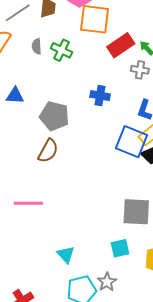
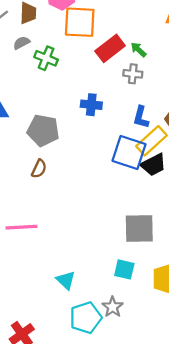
gray semicircle: (37, 46) -> (22, 43), moved, turned 70
brown semicircle: (48, 151) -> (39, 169), size x0.7
cyan square: (120, 248) -> (124, 269), turned 30

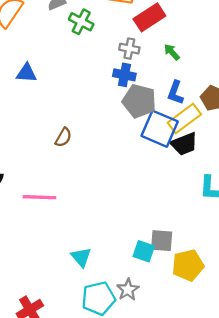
green arrow: (138, 50) -> (172, 52), moved
gray cross: (133, 74) -> (129, 49), moved
gray pentagon: (43, 130) -> (139, 101), moved
gray square: (139, 229) -> (162, 241), moved, size x0.7

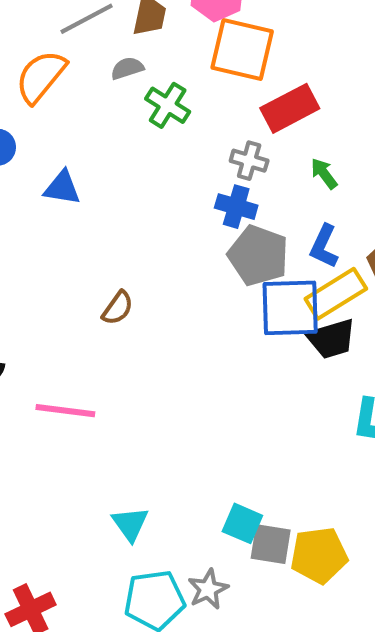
blue square: (160, 129) -> (290, 308), turned -30
gray square: (162, 241) -> (271, 544), moved

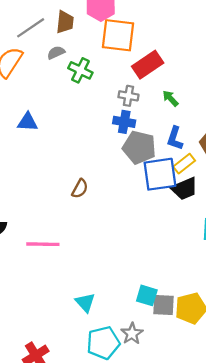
yellow rectangle: (336, 294) -> (184, 164), size x0.7
brown semicircle: (118, 308) -> (80, 189), moved

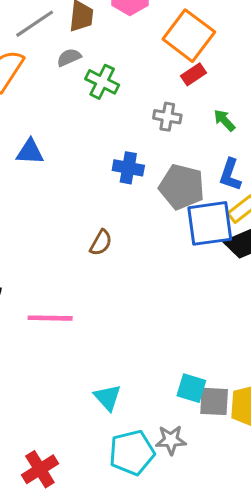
orange square: (118, 35) -> (189, 36), moved, turned 30
red rectangle: (148, 65) -> (194, 74), size x0.6
blue cross: (124, 122) -> (128, 168), moved
gray star: (132, 334) -> (171, 440), turned 30

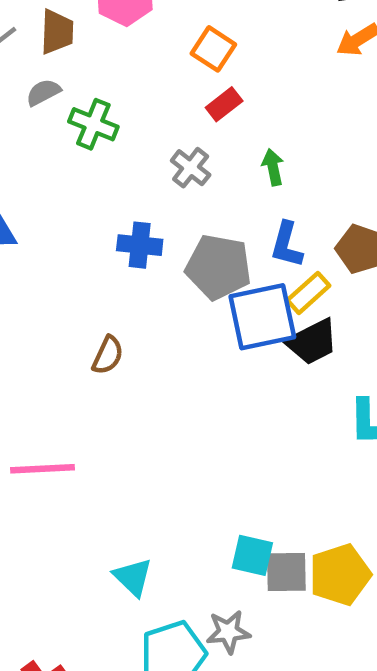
orange square: (189, 36) -> (213, 49), size x0.6
gray cross: (167, 117) -> (191, 168), turned 32
green arrow: (224, 120) -> (273, 167), turned 35

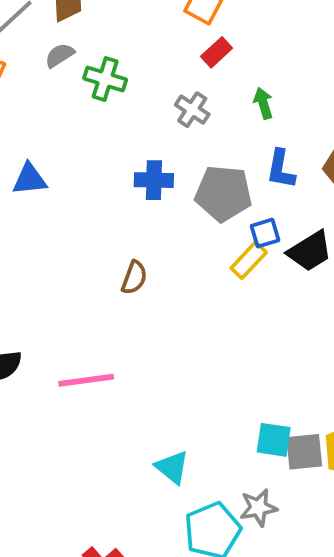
yellow rectangle: (308, 293) -> (249, 260), moved
blue square: (262, 317) -> (265, 233), size x0.5

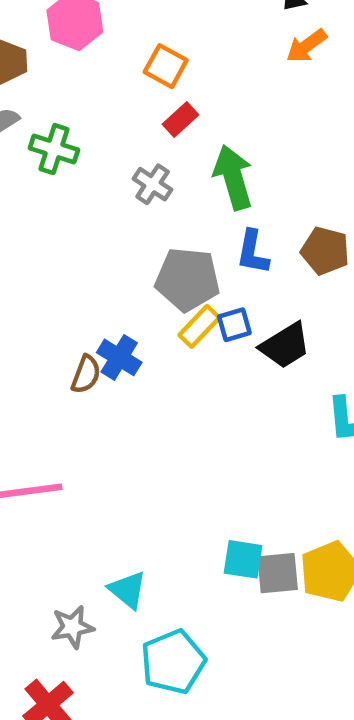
green arrow: (263, 103) -> (233, 177), size x1.8
blue cross: (154, 180) -> (119, 357), moved, turned 30
yellow rectangle: (249, 260) -> (199, 326), moved
gray star: (258, 508) -> (72, 627), moved

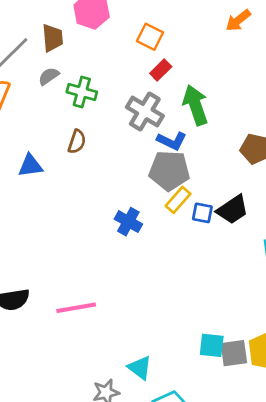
gray cross: (153, 184) -> (145, 112), size x1.5
blue L-shape: (253, 252) -> (172, 141), moved, turned -72
blue square: (234, 325) -> (202, 213), moved, turned 30
brown semicircle: (86, 374) -> (77, 142), moved

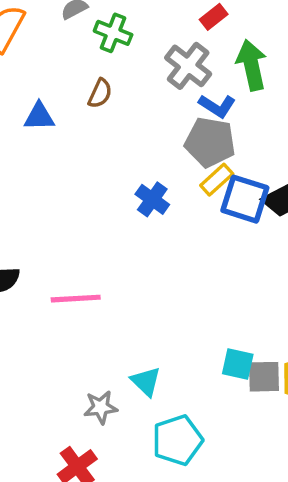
blue square: (202, 213) -> (245, 199), size x1.8

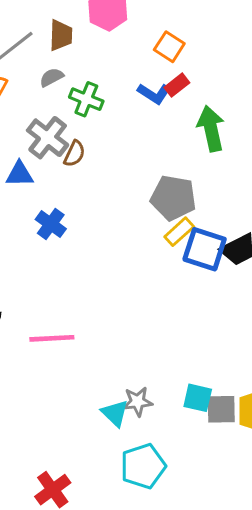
gray cross: (188, 66) -> (48, 138), moved
blue L-shape: (217, 106) -> (154, 94), moved
blue cross: (152, 199) -> (51, 224), moved
gray star: (101, 407) -> (138, 402), moved

